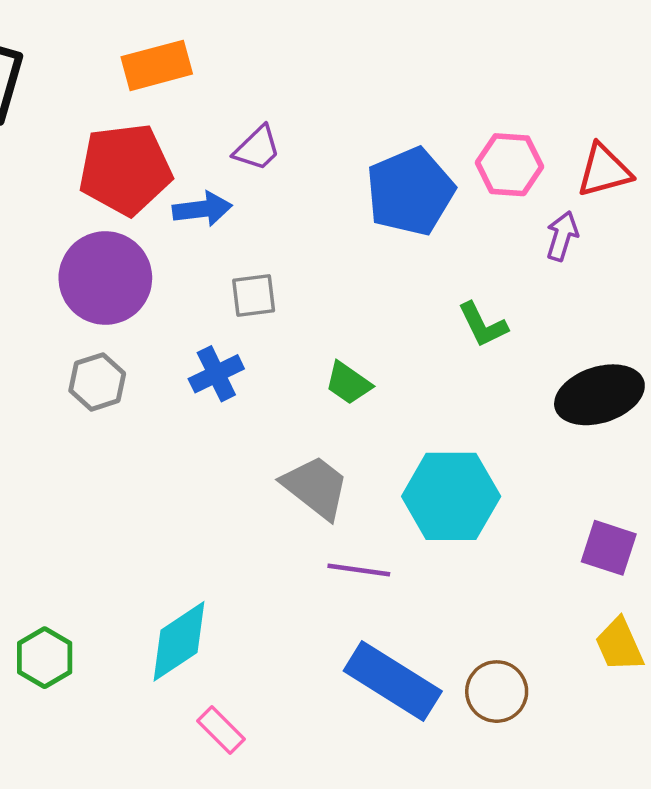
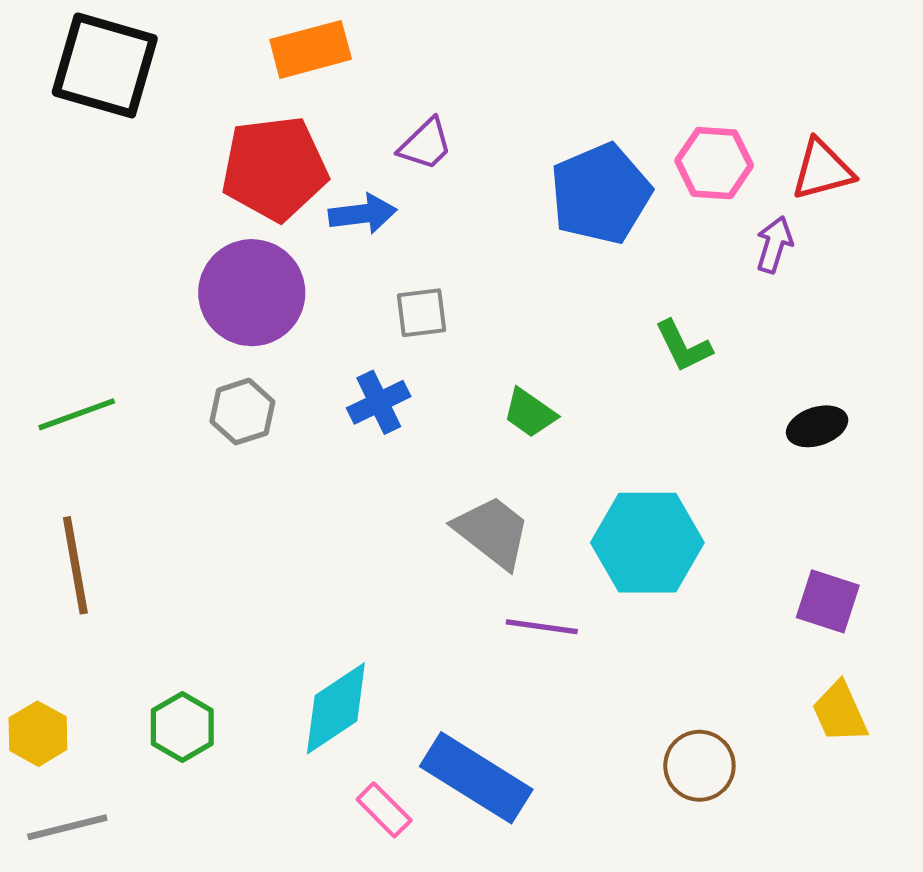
black ellipse: (599, 395) -> (817, 426), size x0.6
blue rectangle: (393, 681) -> (476, 778), moved

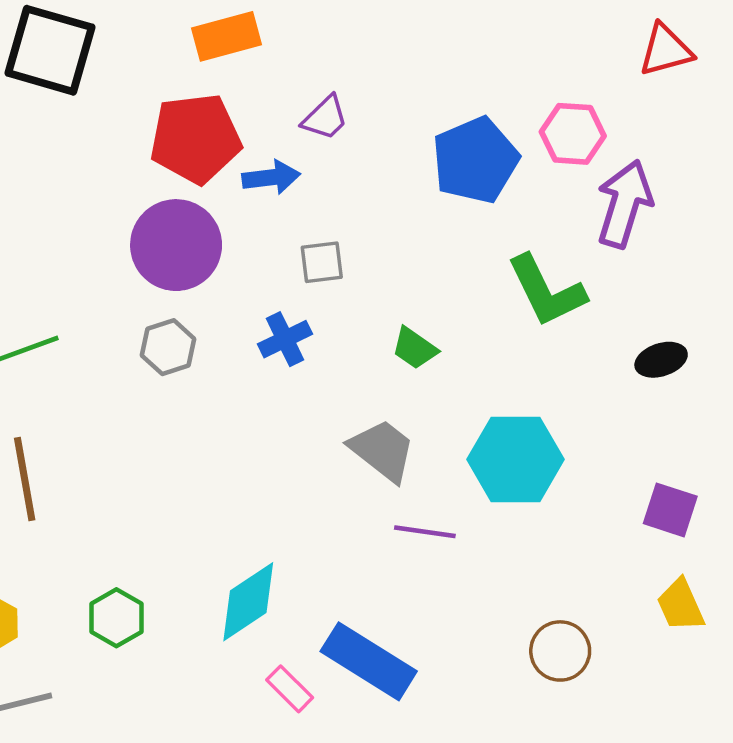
red triangle: (822, 170) -> (666, 50), moved
purple arrow: (774, 245) -> (624, 204), size x1.8
green L-shape: (683, 346) -> (546, 291), size x1.6

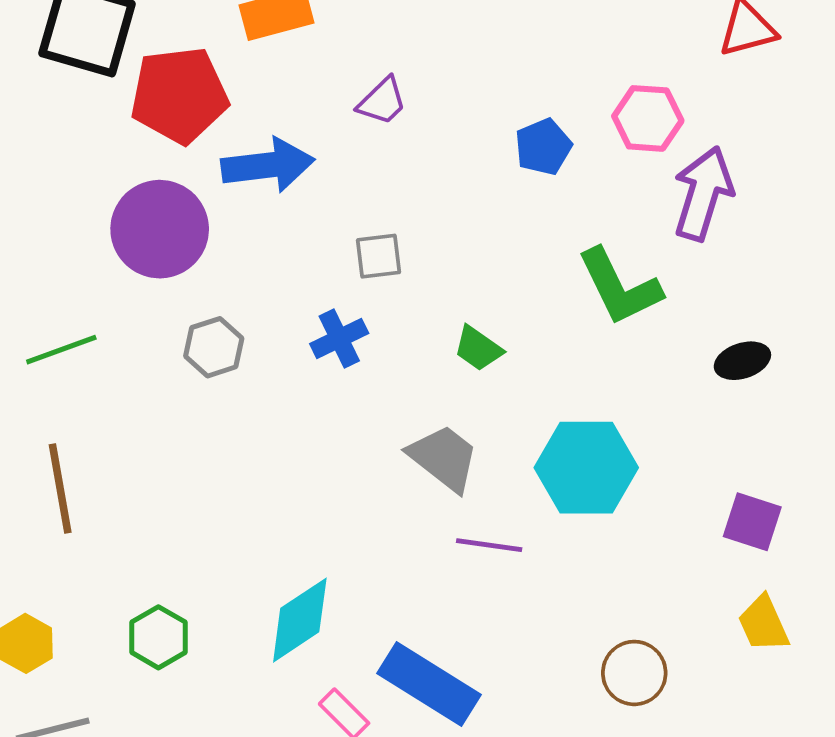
red pentagon: (196, 138) -> (179, 95), moved
blue pentagon: (475, 160) -> (543, 147), size x0.6
blue arrow: (271, 177) -> (268, 165), moved, size x1.5
purple circle: (176, 245) -> (160, 229), moved

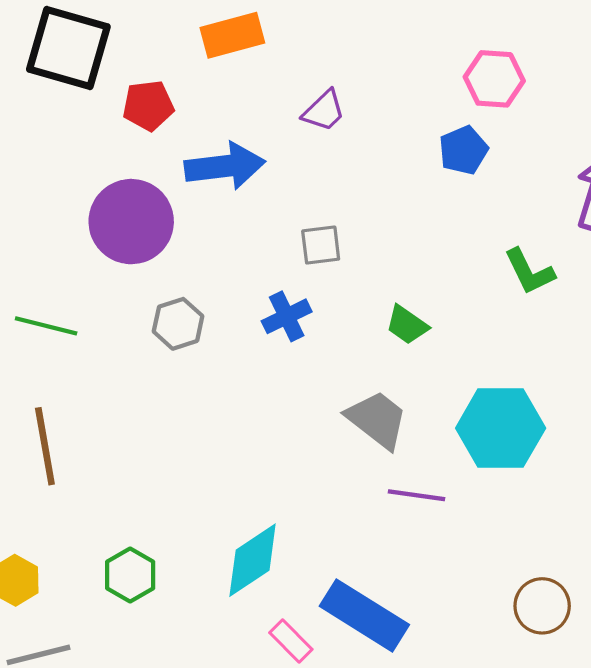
red pentagon: (179, 95) -> (148, 106), size x0.6
pink hexagon: (648, 118) -> (494, 79), moved
green L-shape: (619, 287) -> (529, 272), size x0.7
green line: (61, 350) -> (46, 326), turned 34

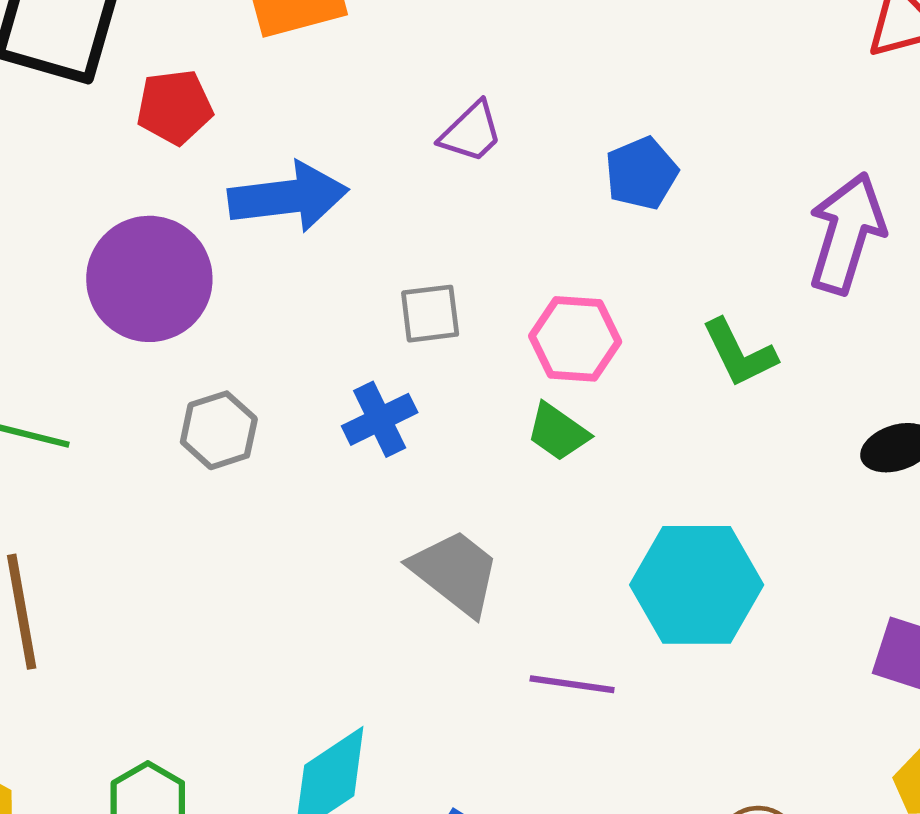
pink hexagon: (494, 79) -> (575, 339), moved
purple trapezoid: (324, 111) -> (471, 132), moved
gray trapezoid: (377, 420) -> (455, 572), moved

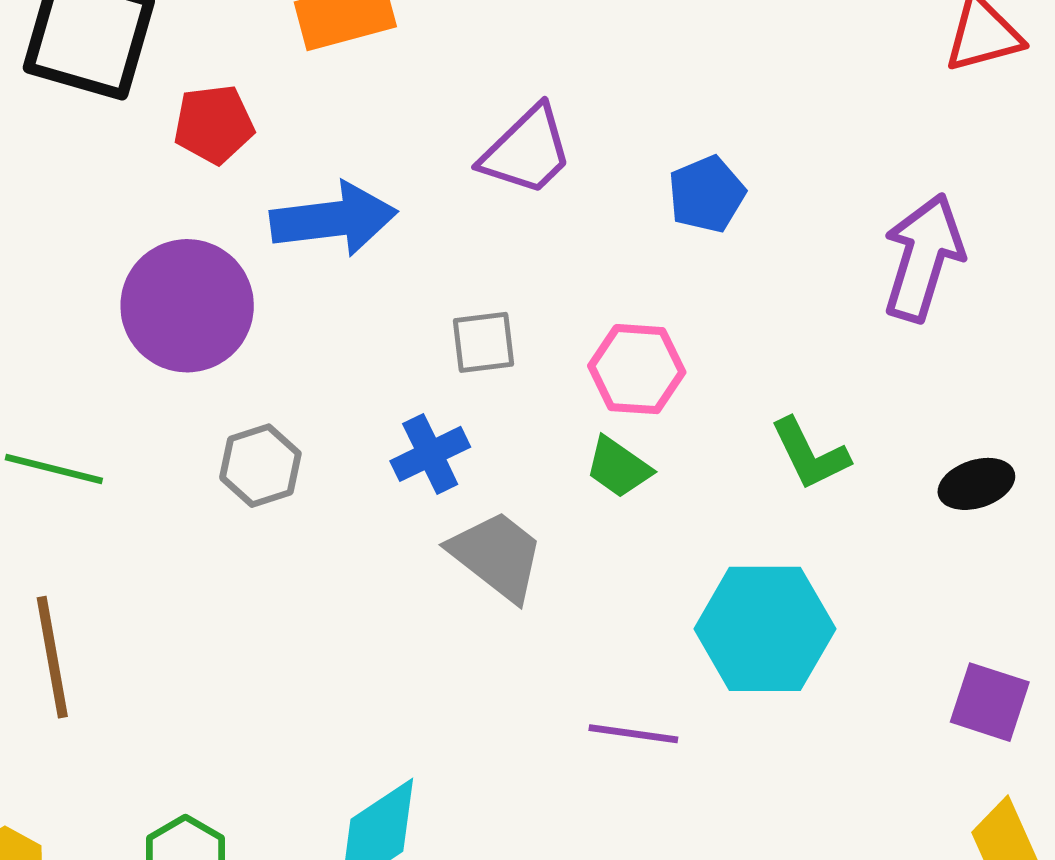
purple trapezoid: (471, 132) -> (527, 151), size x1.4
green L-shape: (739, 353) -> (810, 454), moved
gray trapezoid: (455, 572) -> (497, 556), moved

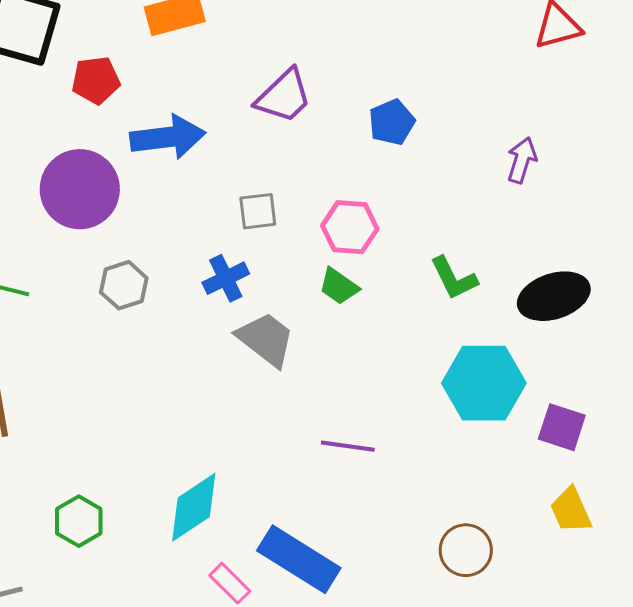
purple arrow: (923, 257) -> (522, 160), size x0.6
black ellipse: (976, 484) -> (554, 296), size x1.6
cyan hexagon: (765, 629) -> (484, 383), moved

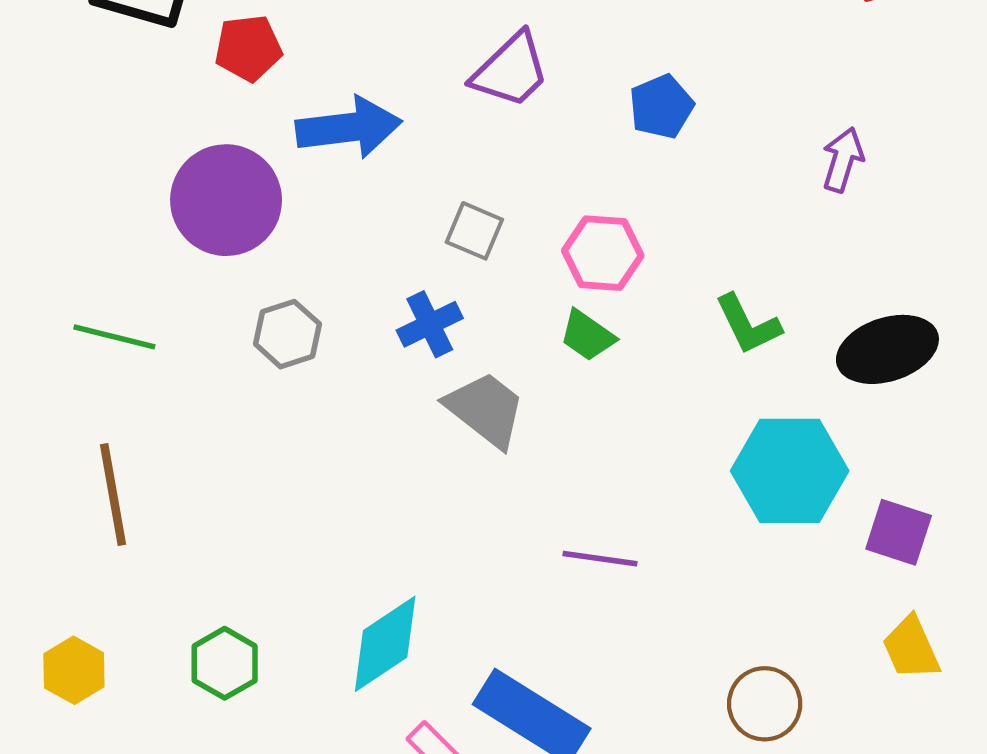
gray square: (258, 211) -> (474, 231), turned 30

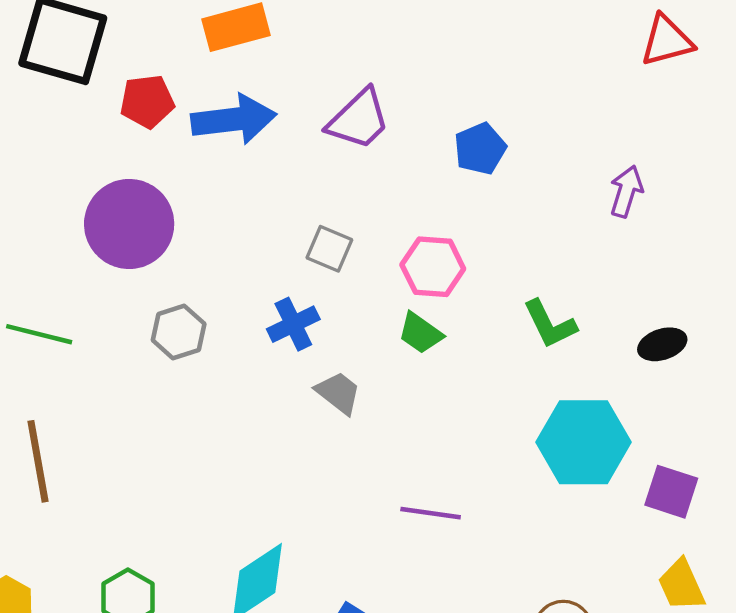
blue arrow: (349, 128) -> (234, 119), moved
black ellipse: (887, 349) -> (662, 344), size x0.6
gray trapezoid: (486, 409) -> (338, 393), size x0.7

